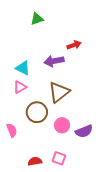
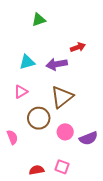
cyan triangle: (23, 68) -> (27, 62), moved, turned -42

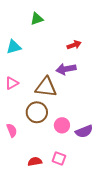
cyan triangle: (27, 62) -> (14, 47), moved
purple arrow: (57, 64) -> (66, 69), moved
pink triangle: (21, 92) -> (12, 83), moved
brown triangle: (62, 97) -> (46, 87), moved, turned 45

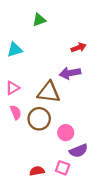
pink semicircle: (12, 130) -> (16, 112), moved
purple semicircle: (84, 131) -> (79, 151), moved

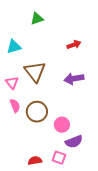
purple arrow: (70, 73) -> (74, 79), moved
pink triangle: (13, 88) -> (12, 83), turned -40
brown triangle: (49, 92) -> (35, 72), moved, turned 45

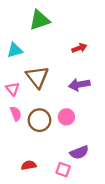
green triangle: (37, 19) -> (39, 20), size x1.5
pink circle: (62, 125) -> (66, 117), moved
red semicircle: (35, 161) -> (29, 165), moved

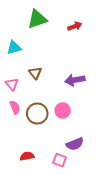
red arrow: (79, 48) -> (75, 26), moved
brown triangle: (37, 77) -> (35, 73), size x0.6

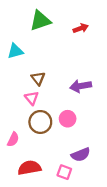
pink triangle: (12, 84) -> (32, 98), moved
pink semicircle: (15, 107) -> (13, 139), moved, turned 48
red semicircle: (27, 156) -> (29, 168), size x1.5

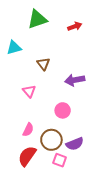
brown triangle: (38, 78) -> (43, 64), moved
brown circle: (40, 122) -> (51, 140), moved
pink semicircle: (13, 139) -> (28, 130), moved
red semicircle: (29, 168) -> (27, 156), turned -45

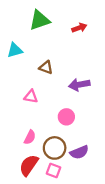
brown triangle: (43, 64) -> (46, 67), turned -32
pink triangle: (29, 91) -> (31, 96), turned -40
pink square: (60, 160) -> (53, 171), moved

